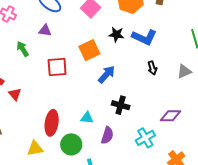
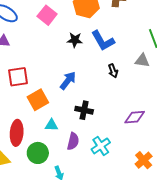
blue L-shape: (144, 37) -> (103, 41), turned 40
orange square: (89, 50) -> (38, 100), moved
gray triangle: (184, 71) -> (142, 61), moved, turned 35
cyan cross: (145, 138) -> (101, 146), moved

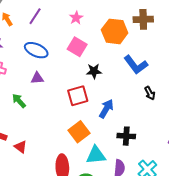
black star: (75, 40) -> (94, 71), moved
red square: (18, 77) -> (78, 96), moved
cyan triangle: (52, 125) -> (96, 155), size x1.5

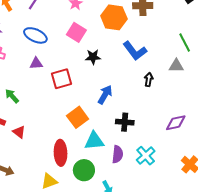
black arrow: (150, 93) -> (149, 79), turned -144
red square: (78, 96) -> (62, 79), moved
green arrow: (19, 101) -> (12, 96), moved

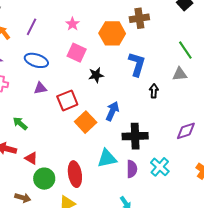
blue L-shape: (135, 51) -> (137, 64), turned -120
orange square: (78, 117) -> (86, 122), moved
black cross: (125, 122) -> (135, 136), size x1.4
green circle: (84, 170) -> (44, 179), moved

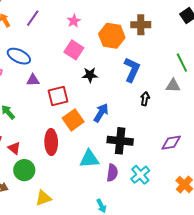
blue ellipse: (36, 60) -> (19, 56), moved
red ellipse: (75, 174) -> (51, 142), moved

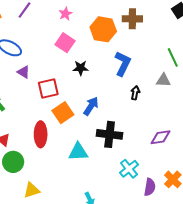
purple triangle: (33, 80) -> (24, 72), turned 32
purple semicircle: (112, 173) -> (150, 187), moved

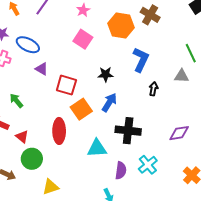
brown cross: (132, 19) -> (150, 15), turned 30
black star: (81, 68) -> (106, 74), moved
red square: (48, 88) -> (66, 85), turned 30
purple semicircle: (150, 187) -> (121, 171), moved

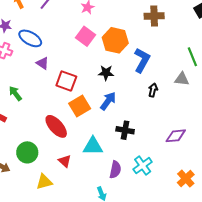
brown cross: (150, 15) -> (154, 16), turned -36
orange hexagon: (121, 26) -> (115, 40), moved
red ellipse: (59, 131) -> (56, 126), turned -45
black cross: (128, 131) -> (125, 130), size x0.7
red triangle: (22, 137) -> (65, 161), moved

